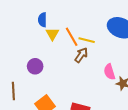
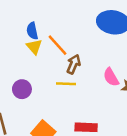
blue semicircle: (42, 20) -> (32, 31), moved
yellow line: (87, 40) -> (66, 84), moved

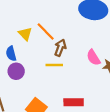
blue semicircle: (32, 31) -> (11, 54), moved

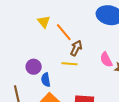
yellow triangle: (25, 34) -> (44, 22), moved
blue semicircle: (11, 54) -> (46, 80), moved

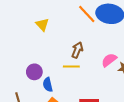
orange line: (64, 32) -> (87, 14), moved
pink semicircle: (106, 60) -> (109, 60), turned 84

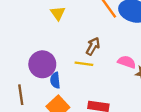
pink semicircle: (109, 60) -> (127, 62), turned 49
purple circle: (34, 72) -> (42, 64), size x1.5

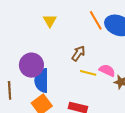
yellow line: (84, 64) -> (88, 73), moved
blue semicircle: (55, 80) -> (42, 81), size x1.6

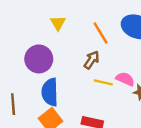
orange line: (96, 20) -> (101, 33), moved
purple circle: (31, 65) -> (39, 59), moved

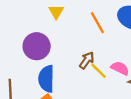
brown arrow: (92, 60) -> (87, 60), moved
yellow line: (103, 82) -> (99, 71), turned 30

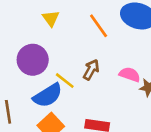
yellow line: (99, 71) -> (65, 81), moved
blue semicircle: (46, 79) -> (48, 95), turned -116

